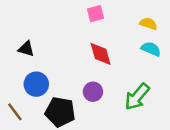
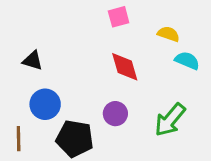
yellow semicircle: (148, 24) -> (168, 34), moved
brown line: (15, 112) -> (19, 139), turned 36

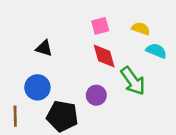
pink square: (119, 17) -> (100, 26), moved
black triangle: (33, 61) -> (44, 48), moved
green arrow: (170, 120) -> (133, 81), moved, turned -76

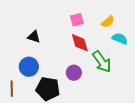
yellow semicircle: (141, 29) -> (108, 22), turned 120

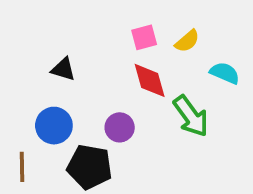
yellow semicircle: (108, 22) -> (187, 41), moved
purple circle: (74, 73) -> (120, 127), moved

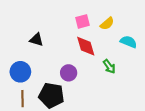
green arrow: (191, 116) -> (109, 66), size x0.6
blue circle: (54, 126) -> (20, 72), moved
brown line: (22, 167) -> (22, 99), moved

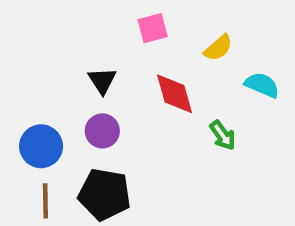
pink square: (82, 21) -> (153, 28), moved
black triangle: (36, 40) -> (102, 81), moved, turned 40
purple circle: (69, 73) -> (102, 131), moved

